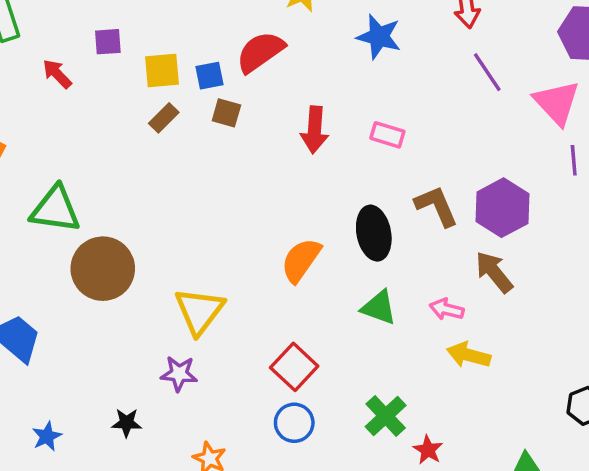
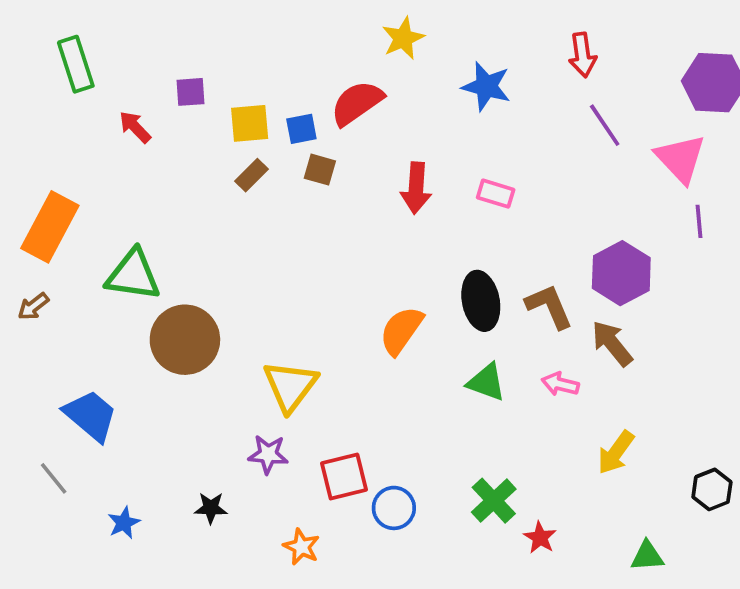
brown L-shape: (436, 206) -> (549, 306), moved
yellow arrow: (469, 355) -> (616, 452), moved, turned -69
red square: (294, 367) -> (344, 477), moved, turned 33

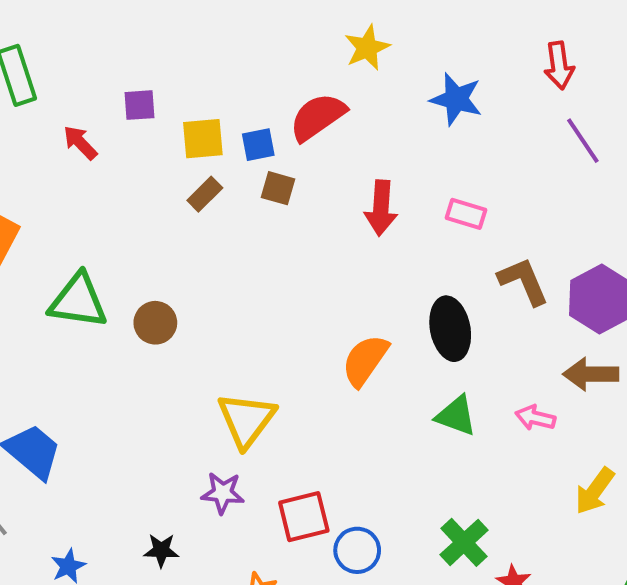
brown L-shape: (549, 306) -> (523, 281), moved
brown circle: (185, 340) -> (155, 323), moved, size x0.6
brown arrow: (612, 343) -> (591, 374), turned -51

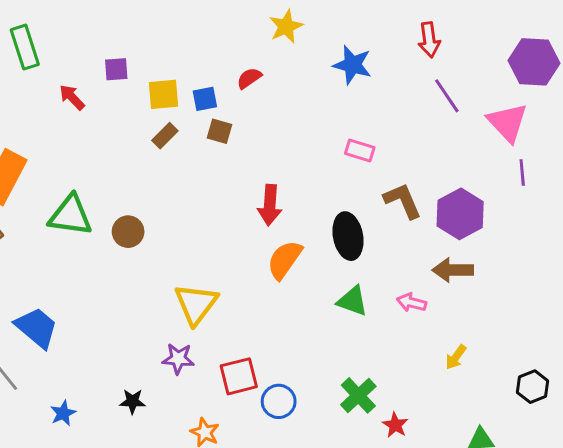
red semicircle: (318, 117) -> (249, 78), size x0.6
red arrow: (381, 208) -> (270, 205), moved
yellow arrow: (595, 491) -> (456, 357), size x0.7

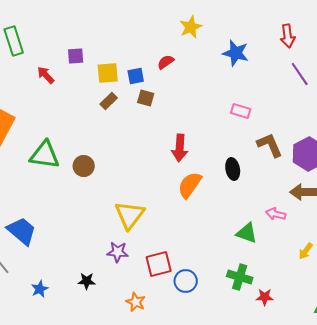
black ellipse: (348, 236) -> (233, 169), size x0.7
green triangle: (352, 301) -> (247, 233), moved
green cross: (358, 395) -> (240, 277), turned -30
red star: (395, 425) -> (265, 297), turned -30

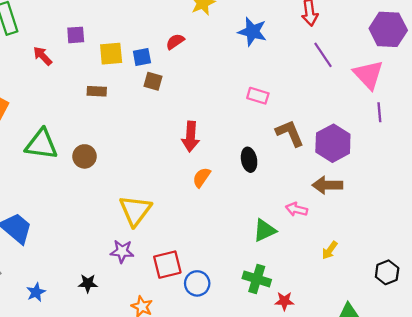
brown rectangle: (109, 101) -> (97, 91), moved, turned 48
orange semicircle: (190, 185) -> (202, 177), size x0.7
green triangle: (247, 233) -> (264, 230), turned -45

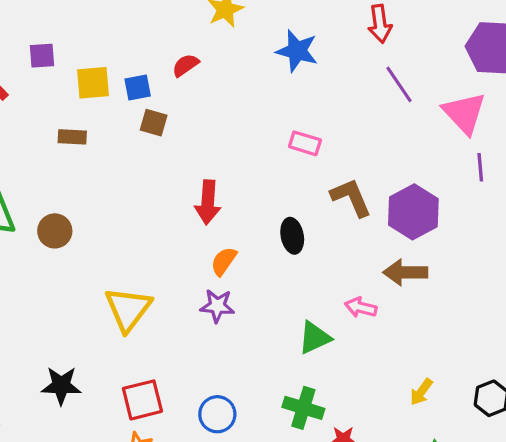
yellow arrow: (330, 250) -> (421, 392), moved
purple star: (122, 251) -> (217, 306), moved
red square: (167, 265) -> (142, 400), moved
black star: (88, 283) -> (61, 386), moved, size x1.4

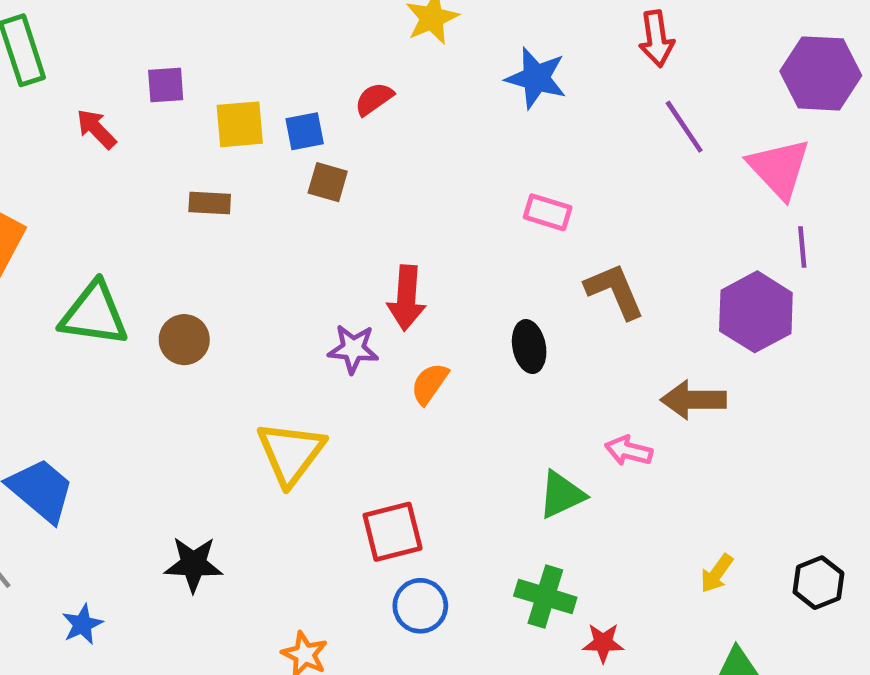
purple hexagon: (413, 212) -> (756, 312), moved
purple star: (217, 306) -> (353, 349), moved
red square: (142, 400) -> (393, 532), moved

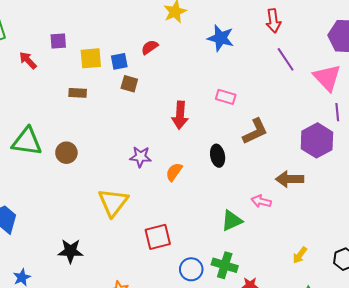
brown L-shape: (615, 291) -> (255, 131), turned 88
red arrow: (406, 298) -> (180, 115), moved
blue circle: (420, 606) -> (191, 269), moved

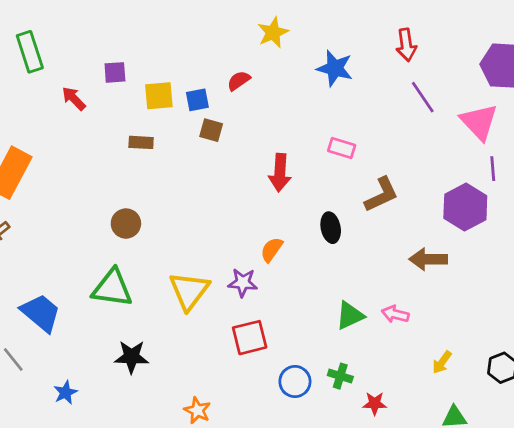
green triangle: (27, 142) -> (112, 288), moved
purple star: (140, 157) -> (243, 283), moved
pink arrow: (261, 201) -> (395, 314), moved
green cross: (225, 265) -> (340, 376), size x0.7

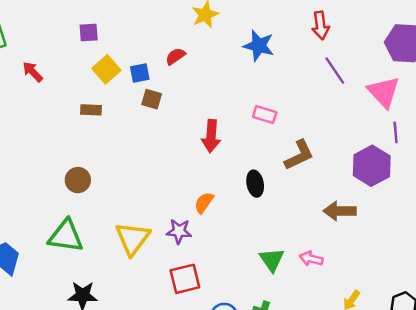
purple square: (115, 72) -> (89, 33), moved
yellow square: (159, 96) -> (106, 69), turned -36
green triangle: (350, 316) -> (272, 260), turned -40

